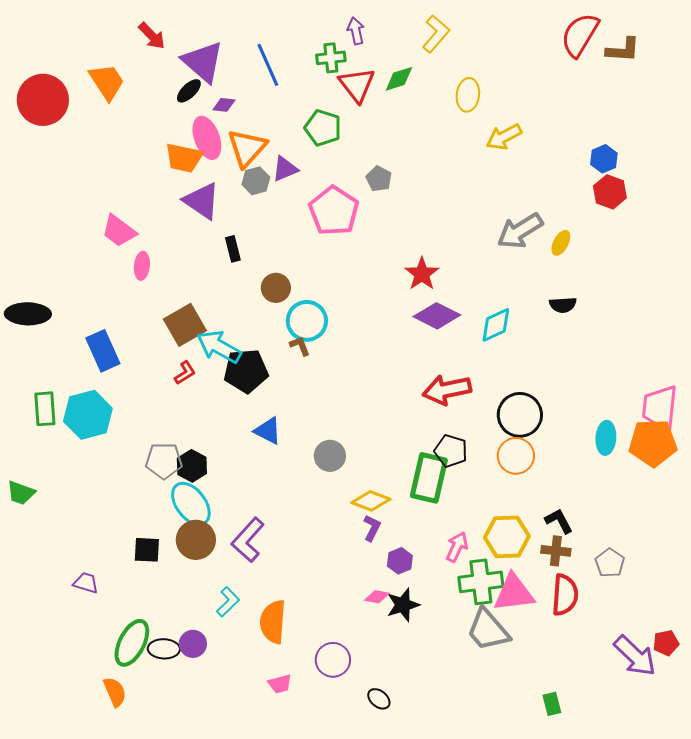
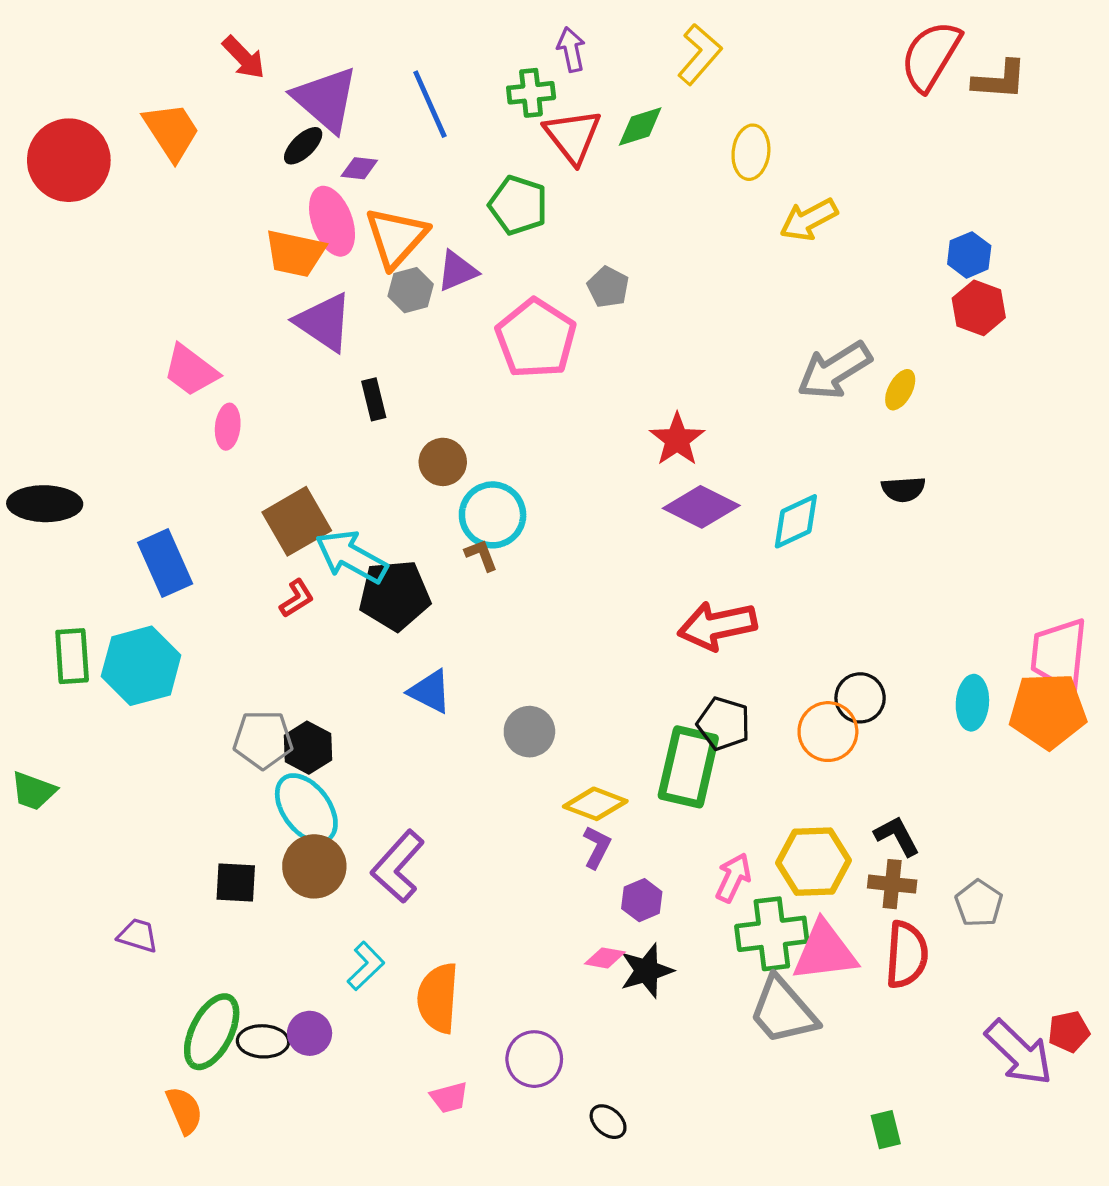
black circle: (520, 415) -> (860, 698), moved, size x0.7

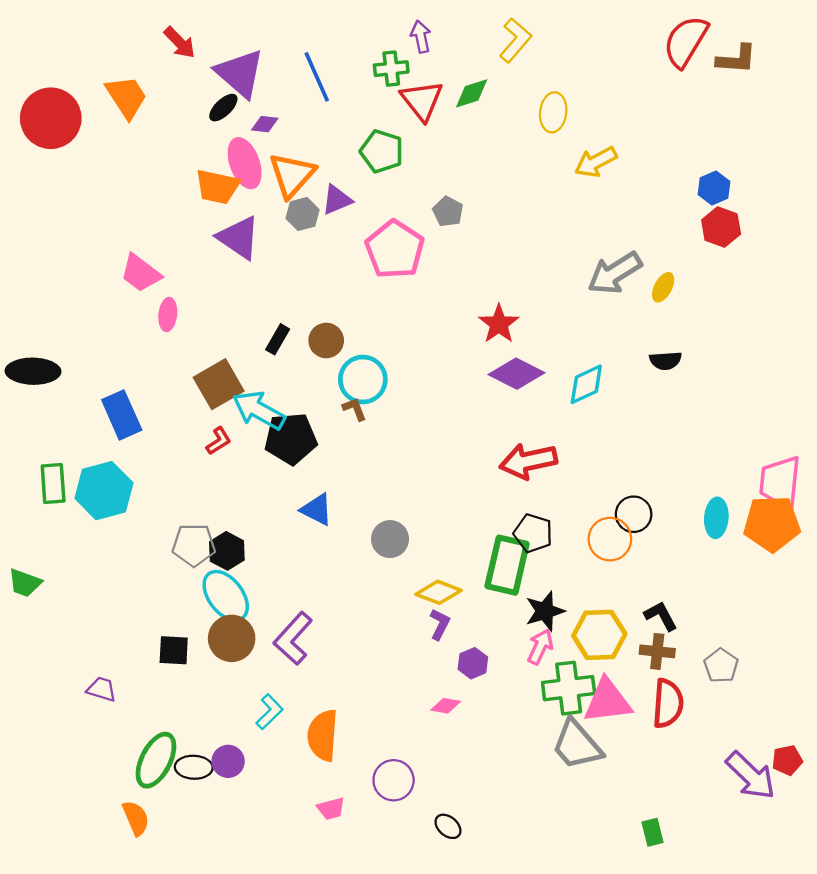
black rectangle: (374, 399) -> (278, 339), moved, turned 44
black star: (647, 971) -> (545, 611), moved

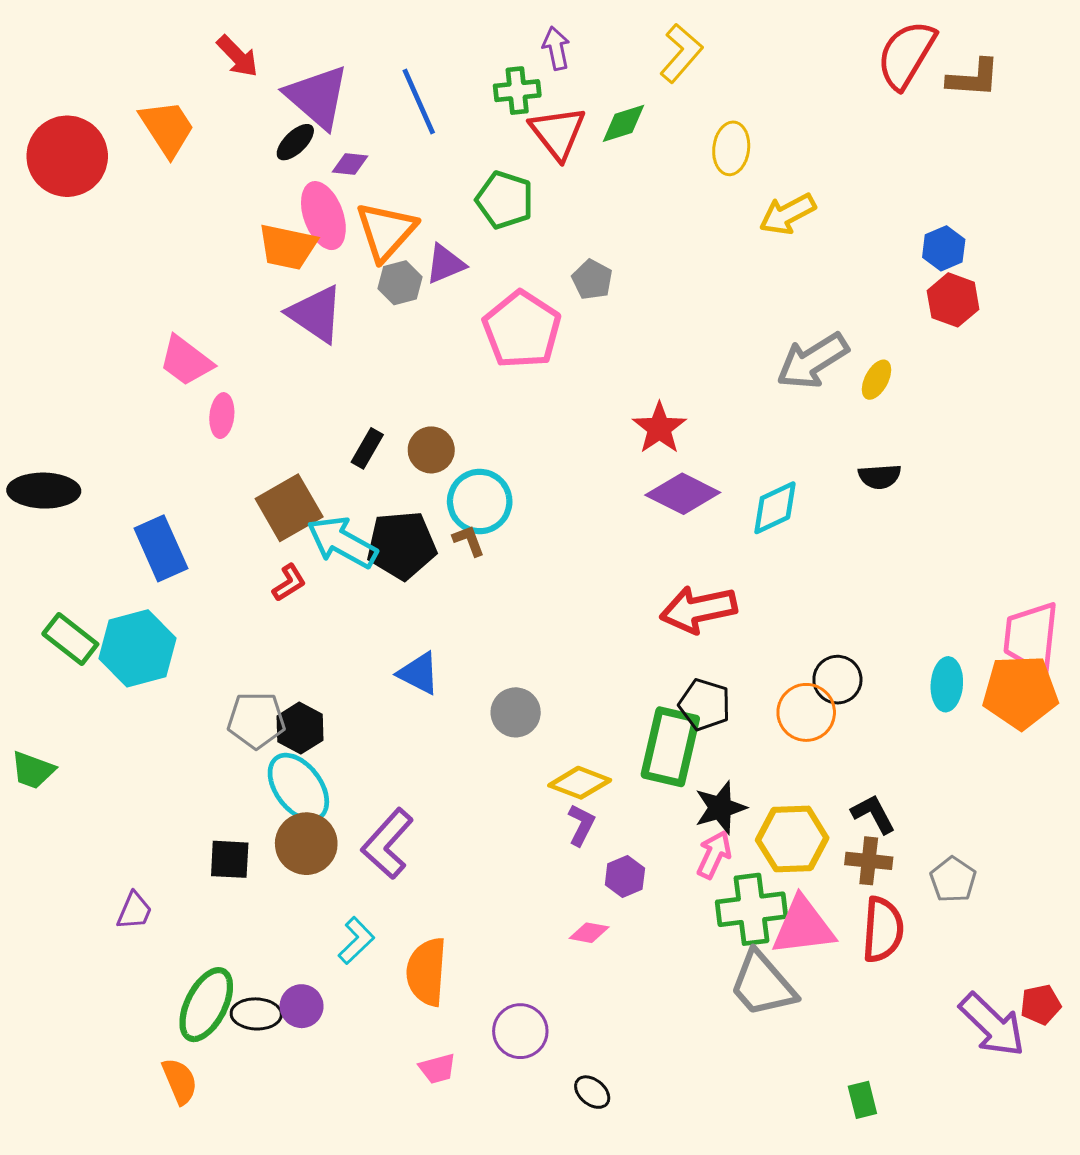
black pentagon: (291, 439) -> (402, 545), moved
green rectangle: (53, 484) -> (70, 639), turned -48
purple trapezoid: (102, 689) -> (134, 911), turned 96

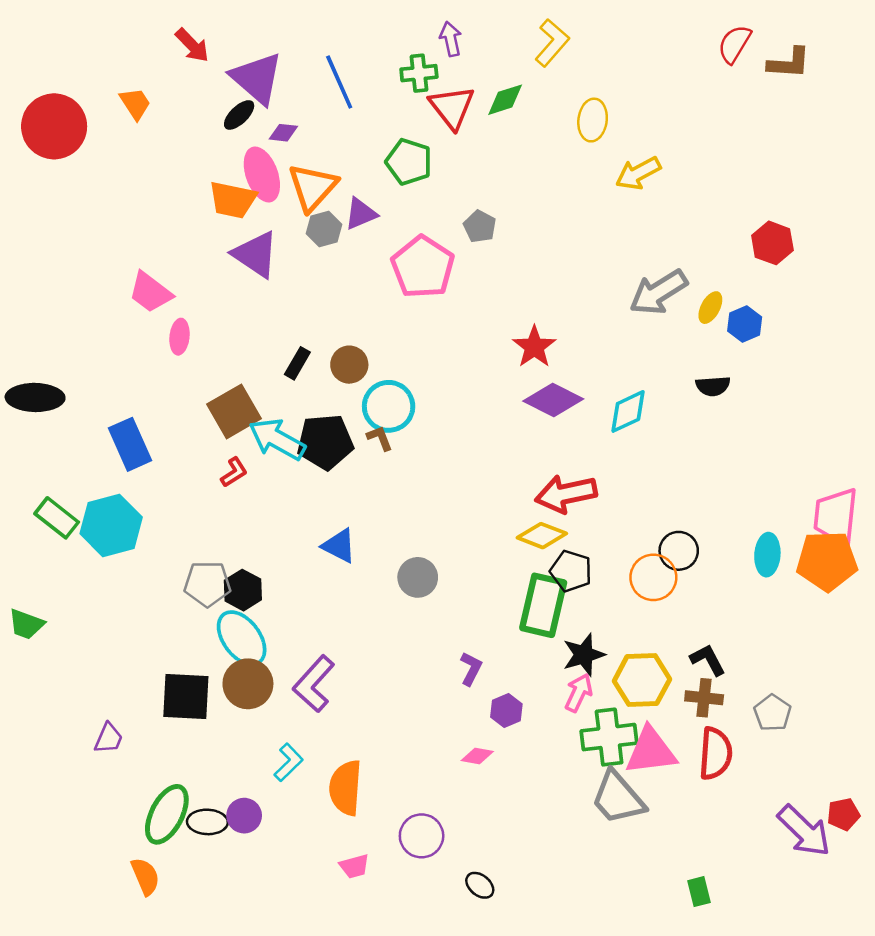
red semicircle: (906, 55) -> (734, 44), size x0.7
orange trapezoid: (167, 128) -> (135, 104), size x0.7
blue hexagon: (944, 248) -> (745, 324), moved
yellow diamond: (580, 783) -> (542, 536), moved
black square: (230, 859) -> (186, 697), size x1.5

